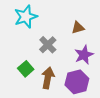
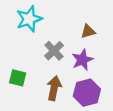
purple star: (84, 55) -> (82, 60), moved
green square: (26, 69) -> (18, 78), moved, turned -35

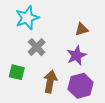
gray cross: (54, 51) -> (37, 47), moved

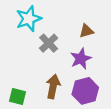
gray cross: (37, 47) -> (49, 43), moved
green square: (17, 72) -> (18, 96), moved

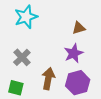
gray cross: (49, 43) -> (22, 57), moved

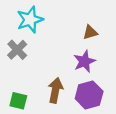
gray cross: (22, 57) -> (17, 50), moved

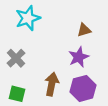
gray cross: (17, 50) -> (16, 58), moved

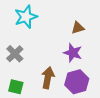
purple star: (79, 57) -> (73, 53), turned -30

